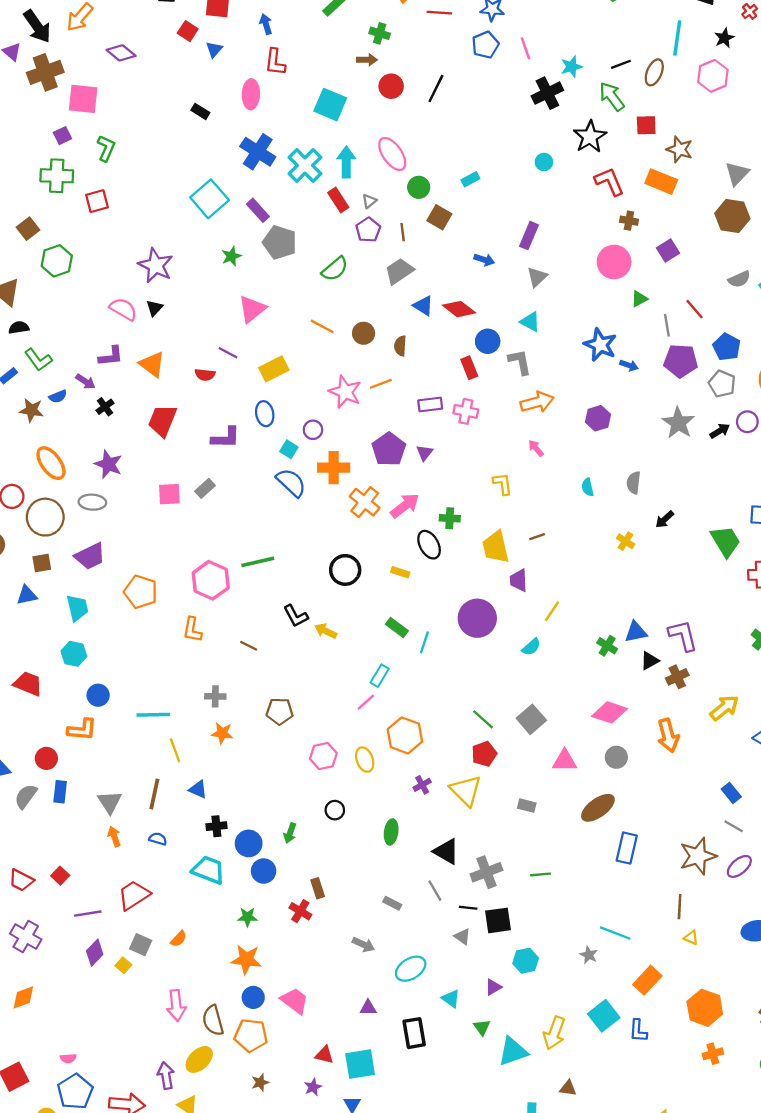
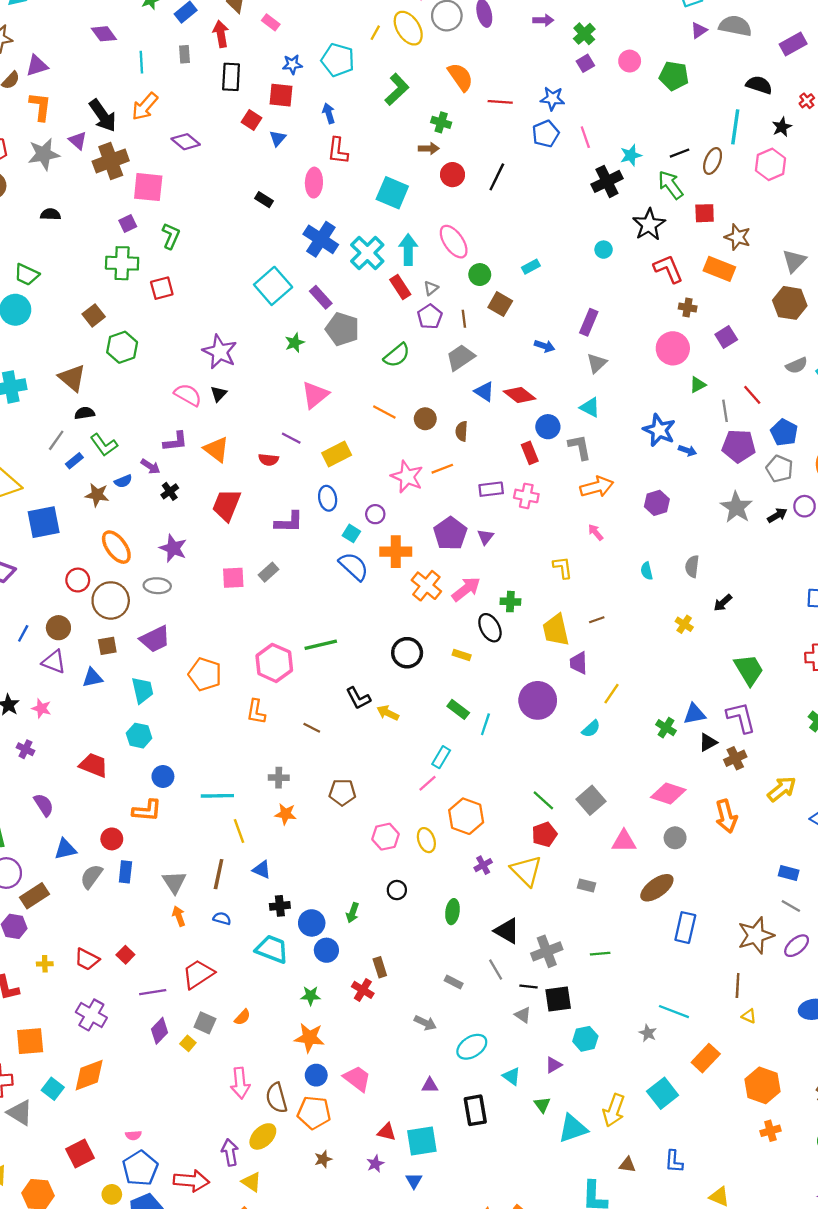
green trapezoid: (726, 541) -> (749, 670), moved
blue rectangle: (731, 793) -> (789, 873), turned -36
orange diamond: (23, 997) -> (89, 1075), size x1.4
blue L-shape: (638, 1031) -> (674, 1161), moved

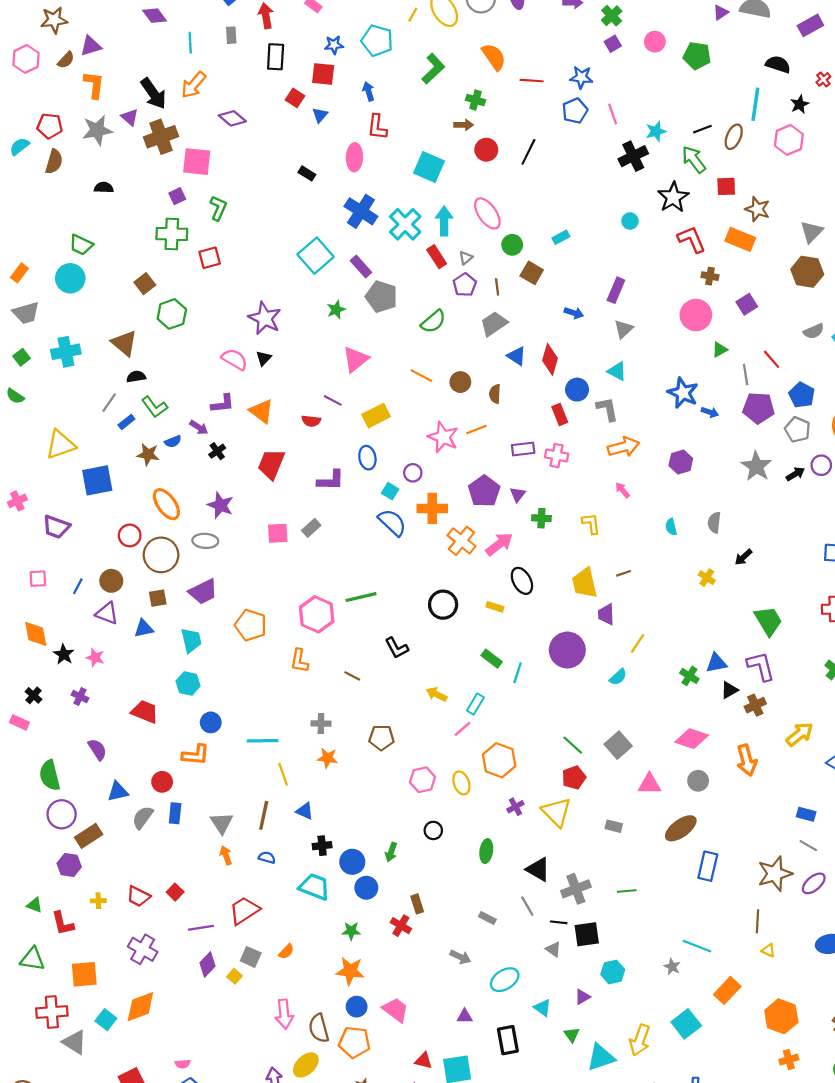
red diamond: (519, 395) -> (550, 359), turned 68
green cross: (510, 602) -> (541, 518), moved
yellow arrow: (388, 713) -> (437, 694), moved

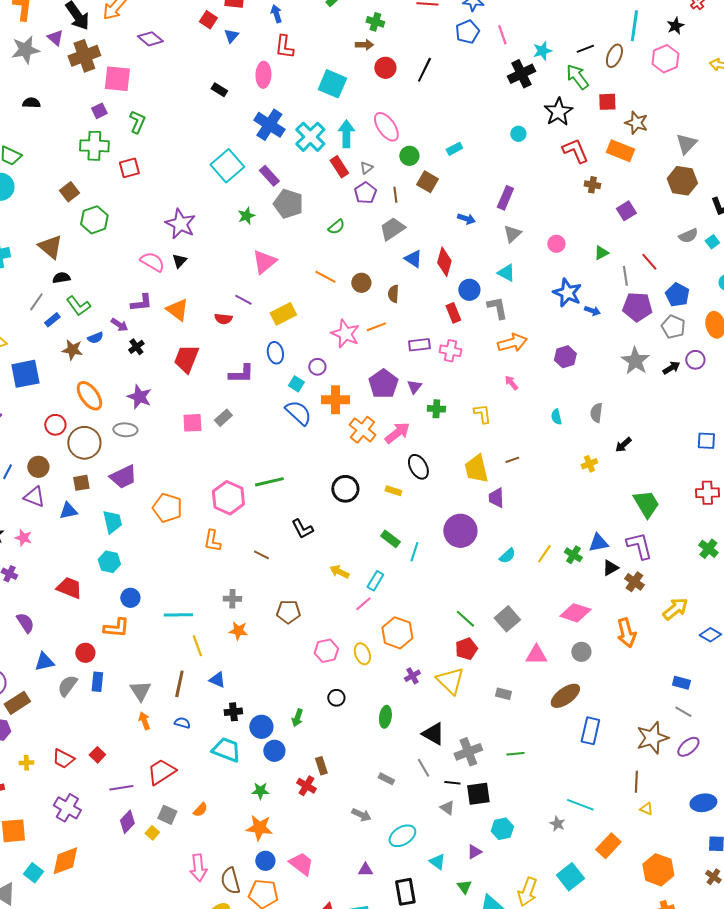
pink circle: (696, 315) -> (556, 244), moved, size x0.6
green semicircle: (433, 322) -> (336, 227), size x0.7
yellow cross: (707, 578) -> (589, 464), turned 35
yellow line: (638, 644) -> (544, 554), moved
brown cross: (755, 705) -> (634, 582), turned -30

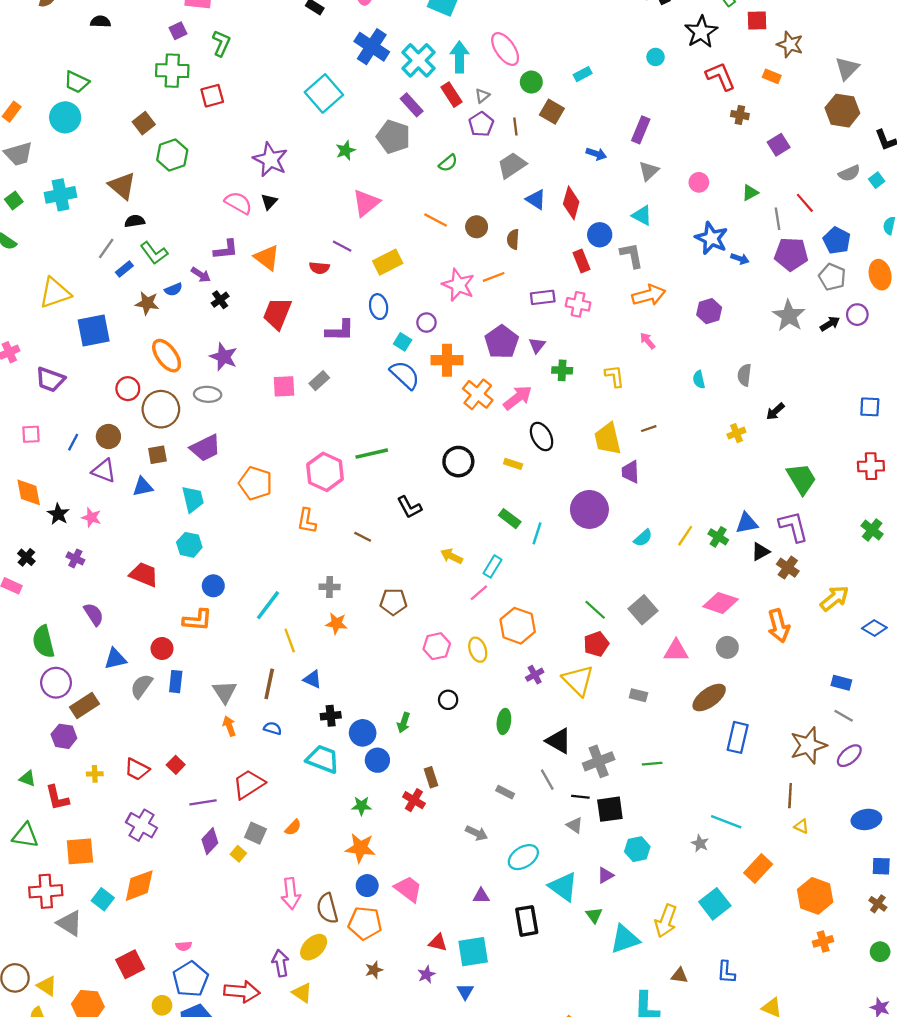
orange rectangle: (620, 151) -> (772, 76), size x0.6
purple rectangle: (269, 176) -> (412, 105), moved
cyan line: (178, 615) -> (268, 605), turned -52
cyan triangle: (437, 862) -> (563, 887), size x1.6

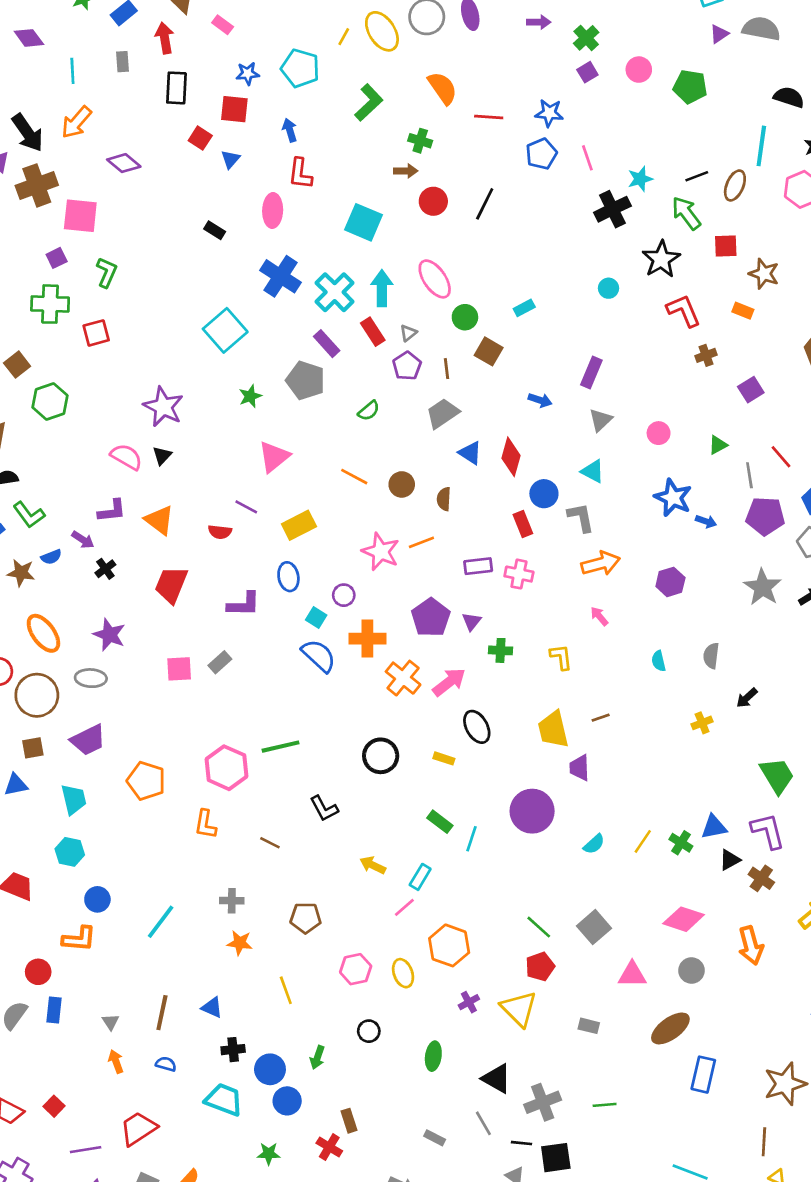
brown cross: (740, 115) -> (706, 355), turned -30
yellow line: (290, 641) -> (286, 990), moved
gray triangle: (225, 692) -> (111, 1022), size x0.6

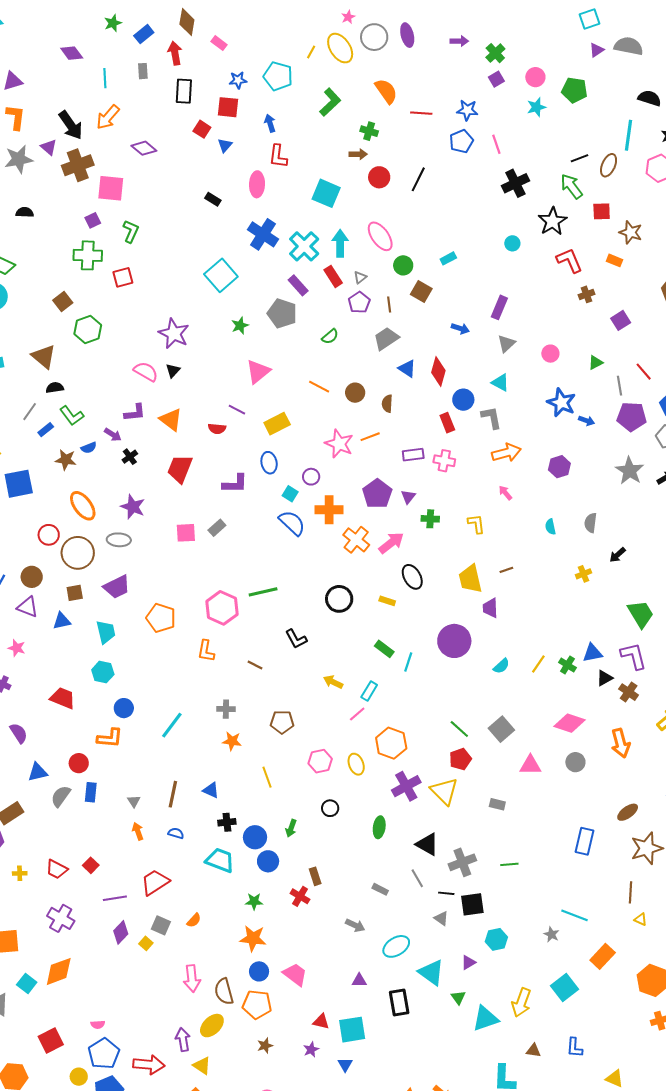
cyan star: (640, 179) -> (536, 107), moved
purple cross: (469, 1002) -> (406, 786), size x1.8
brown ellipse: (670, 1028) -> (628, 812), moved, size x0.7

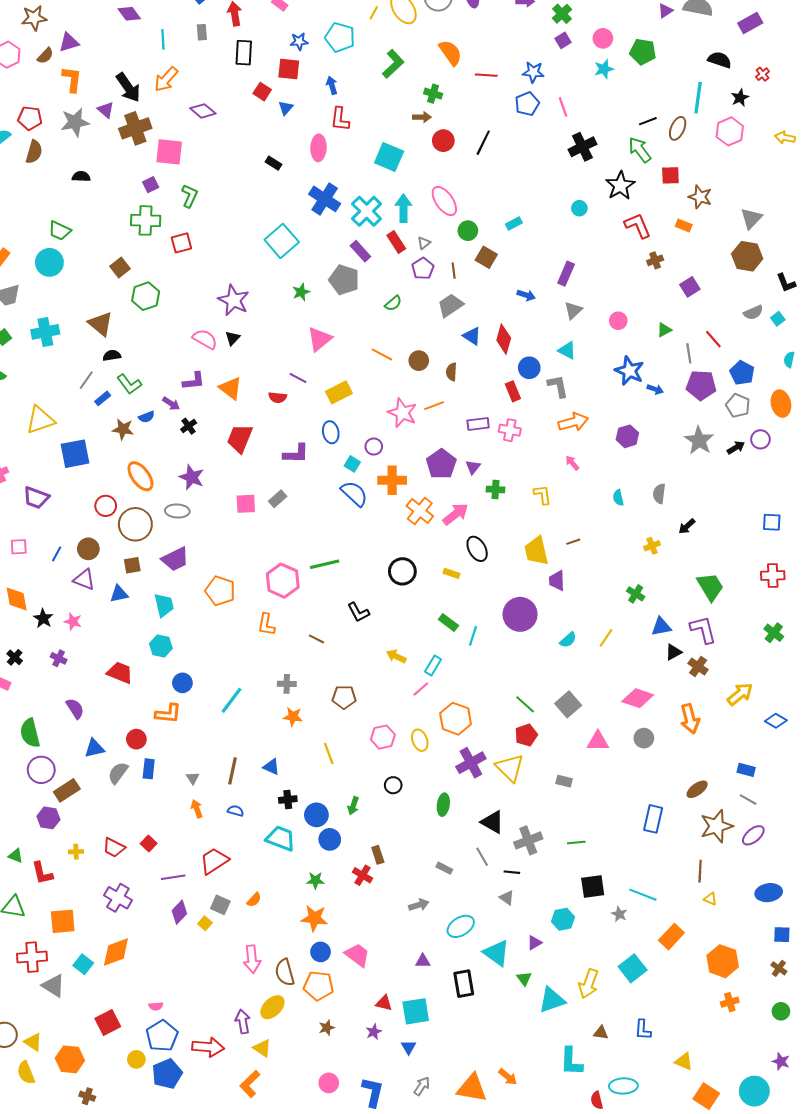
green cross: (567, 665) -> (636, 594), moved
black square: (472, 904) -> (593, 886), moved
gray arrow: (355, 925) -> (419, 905), turned -42

